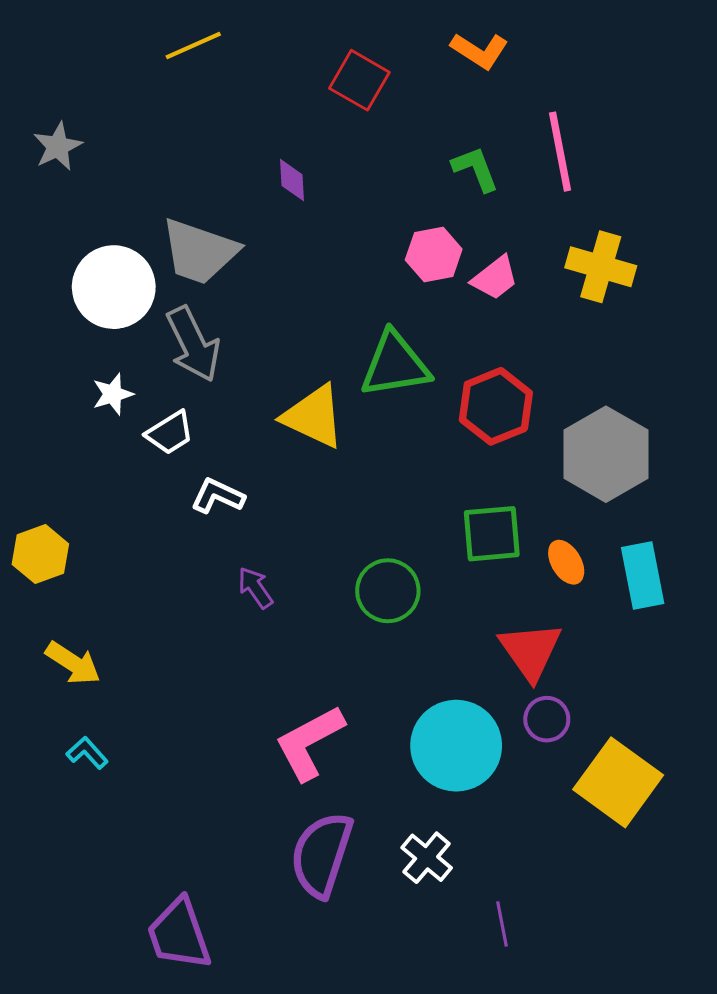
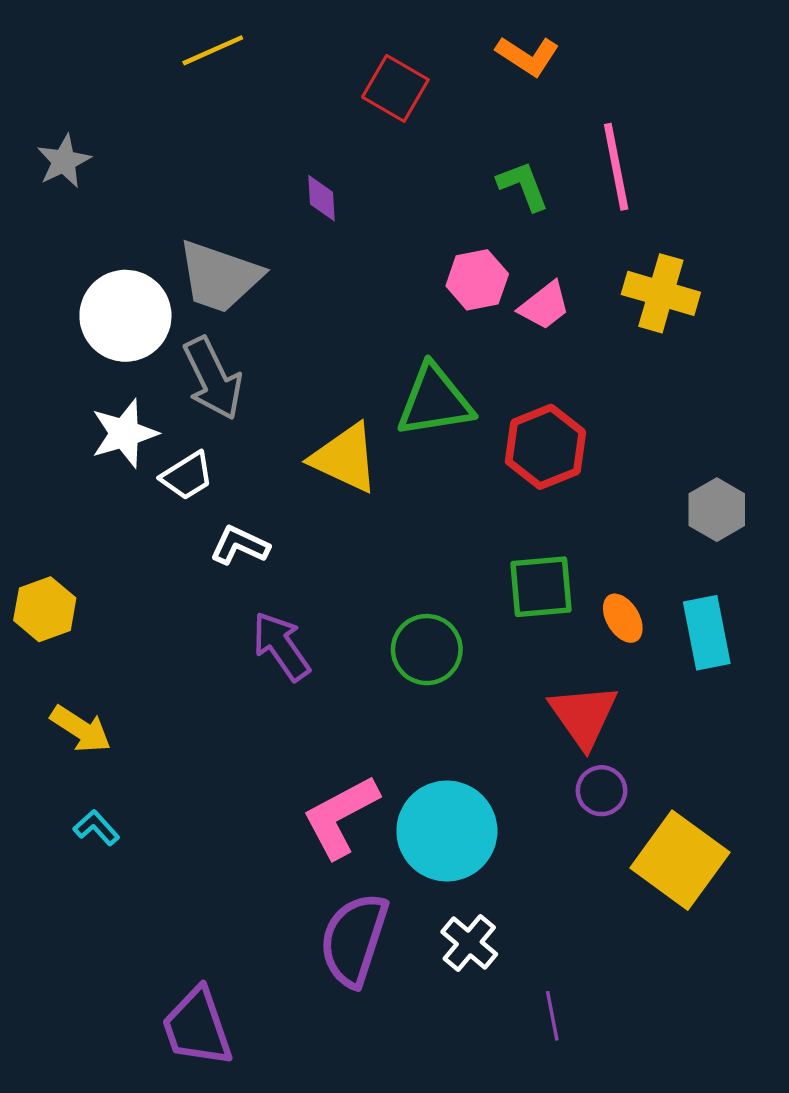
white star: (113, 394) -> (124, 433), size x1.5
gray hexagon: (606, 454) -> (717, 510), moved, size x0.6
purple arrow: (255, 588) -> (281, 646), size x1.5
cyan circle: (456, 746) -> (447, 831), moved

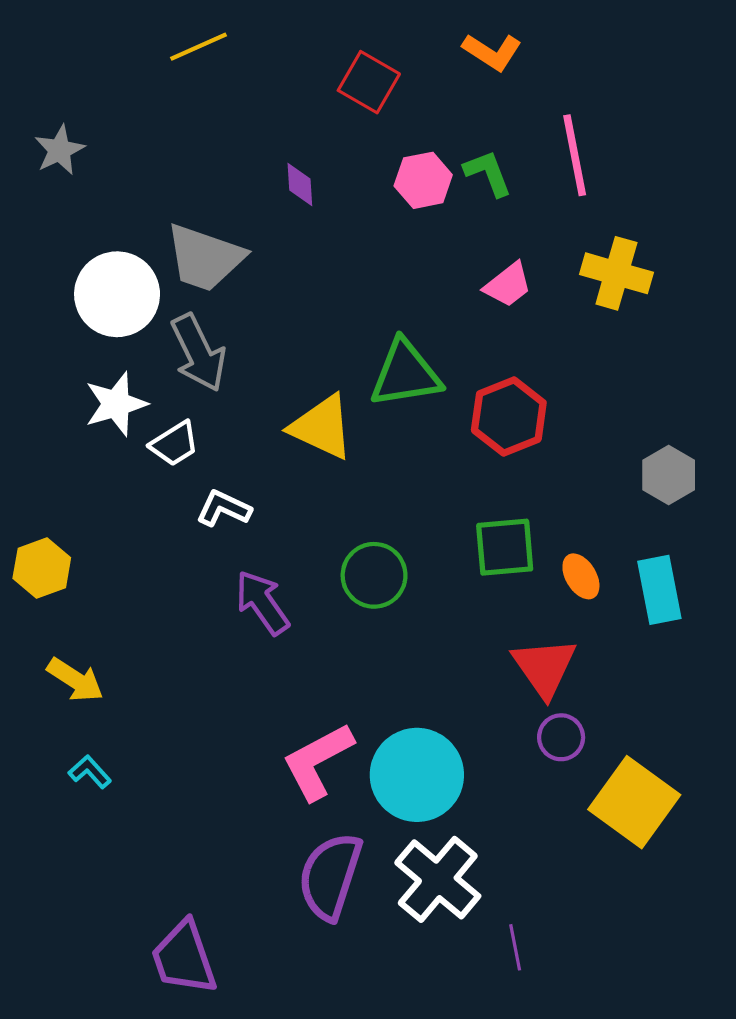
pink hexagon: (477, 280) -> (423, 180), moved
green circle: (427, 650) -> (374, 575), moved
white cross: (469, 943) -> (438, 879), size x1.6

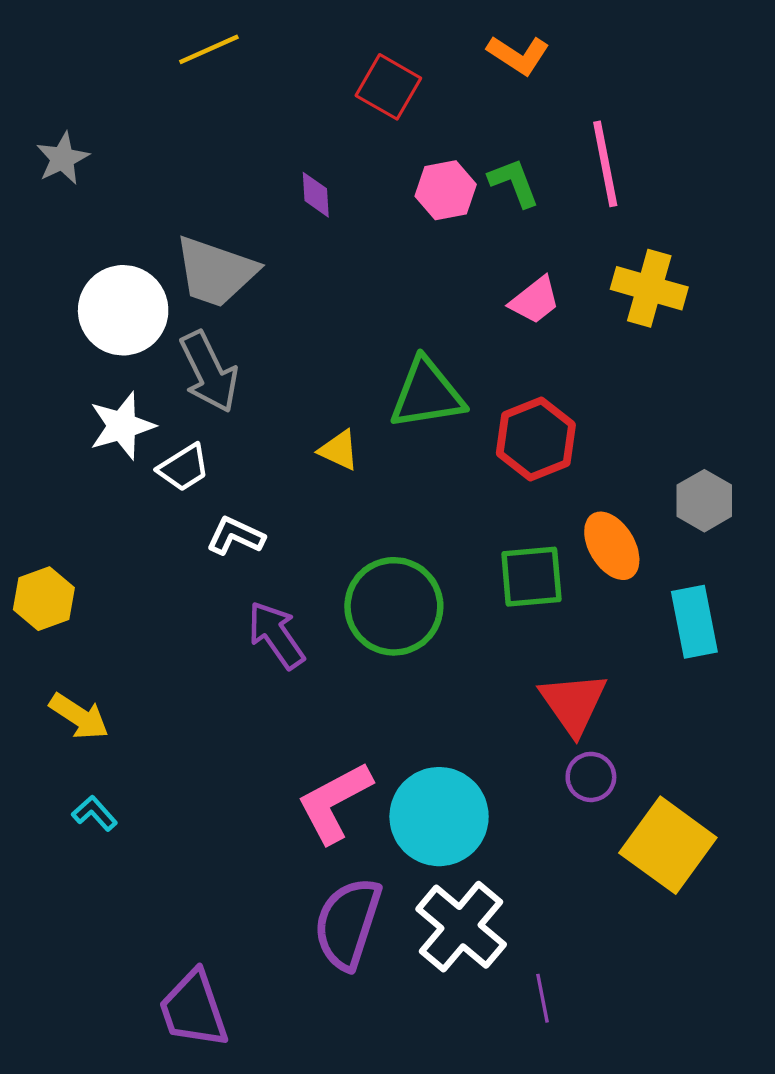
yellow triangle: (322, 427) -> (339, 450), size x0.6
green circle: (374, 575) -> (394, 606), size x1.4
orange ellipse: (581, 576) -> (612, 546), moved, size x1.4

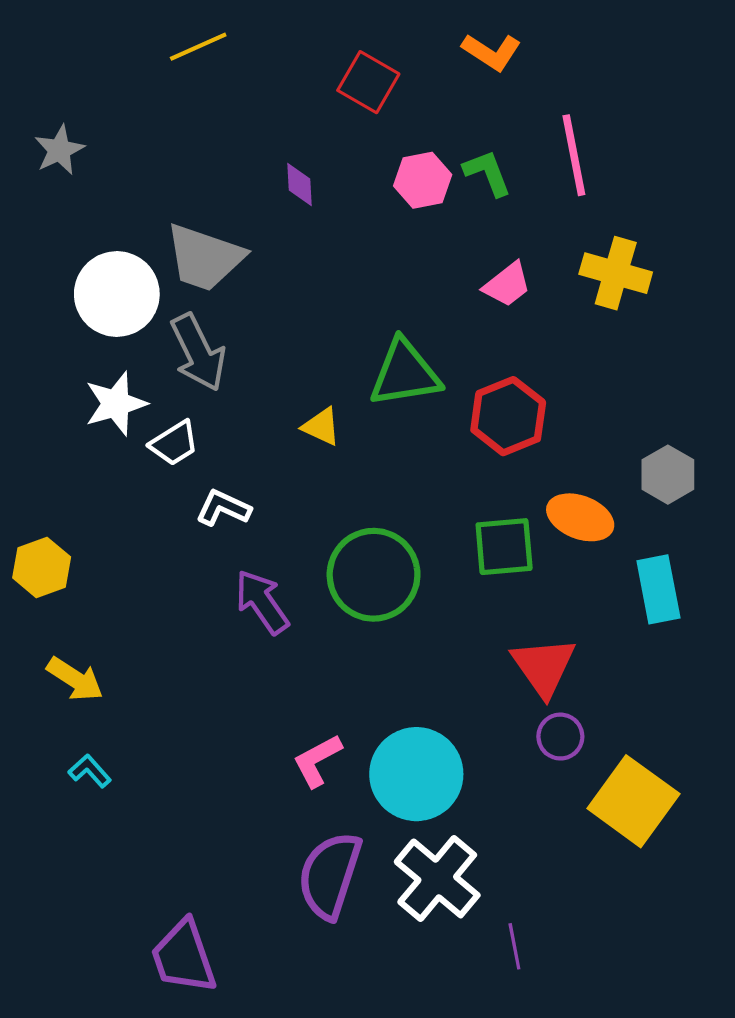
orange ellipse: (612, 546) -> (580, 517), turned -38
pink L-shape: (334, 802) -> (317, 761), size x0.7

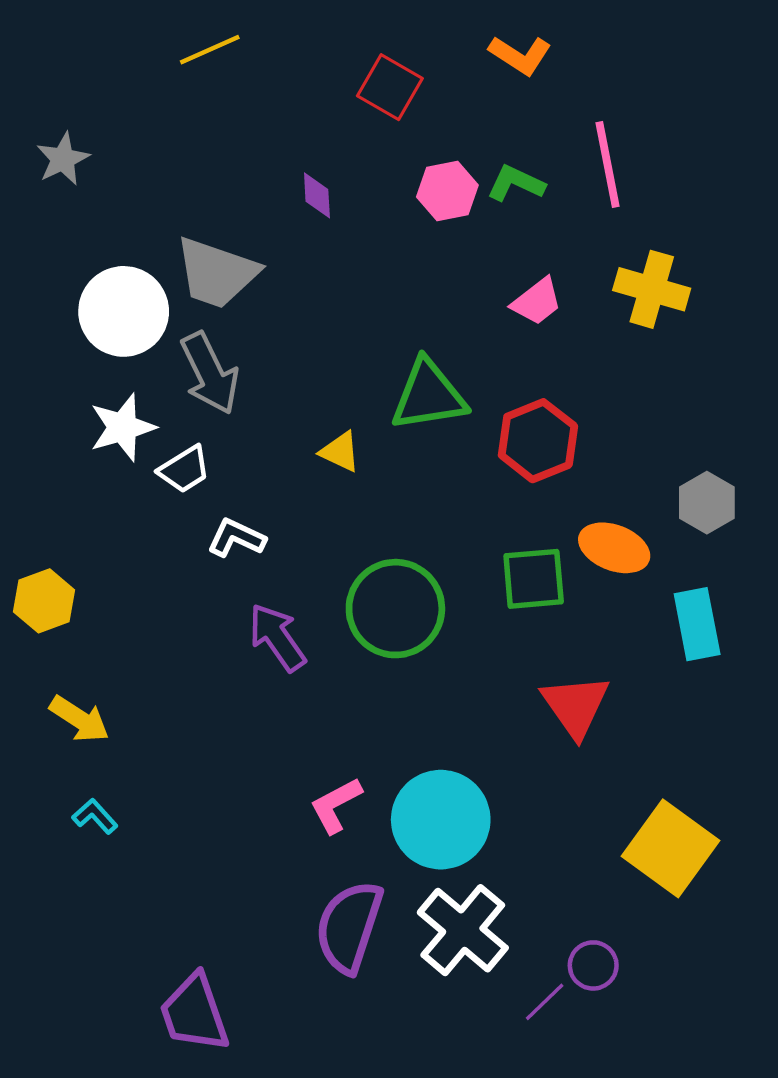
green L-shape: (487, 173) -> (516, 183), turned -44
purple circle: (560, 737) -> (593, 965), moved
purple line: (514, 946) -> (545, 1002), turned 57

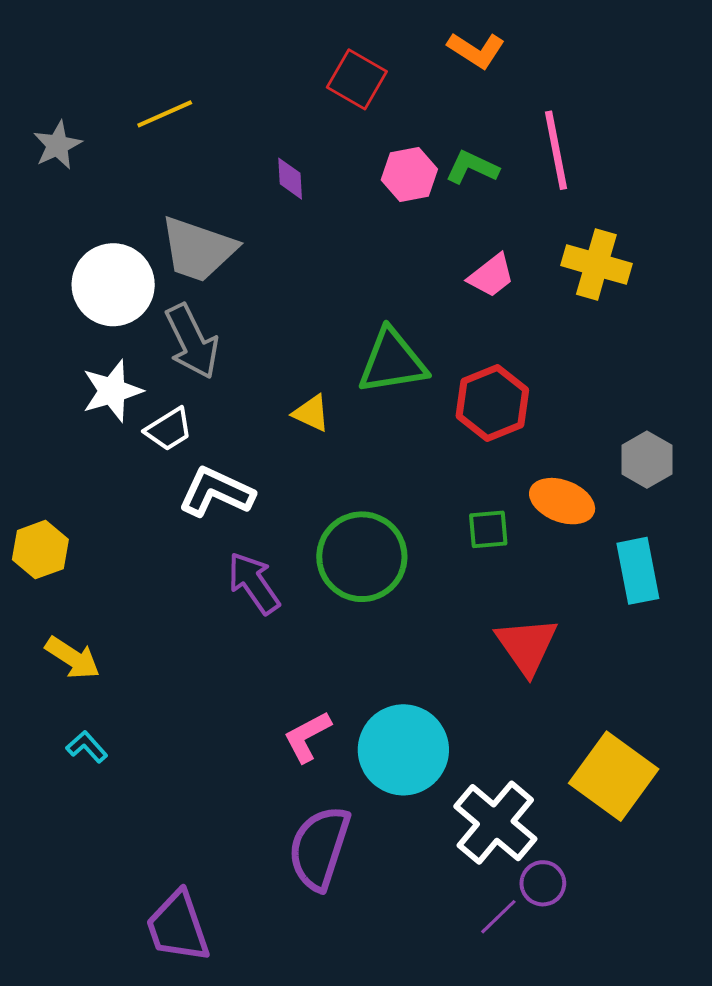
yellow line: (210, 50) -> (165, 114), moved
white L-shape: (236, 538) -> (216, 492), size x1.4
green square: (534, 579) -> (488, 529), size x0.7
white cross: (463, 930) -> (495, 823), moved

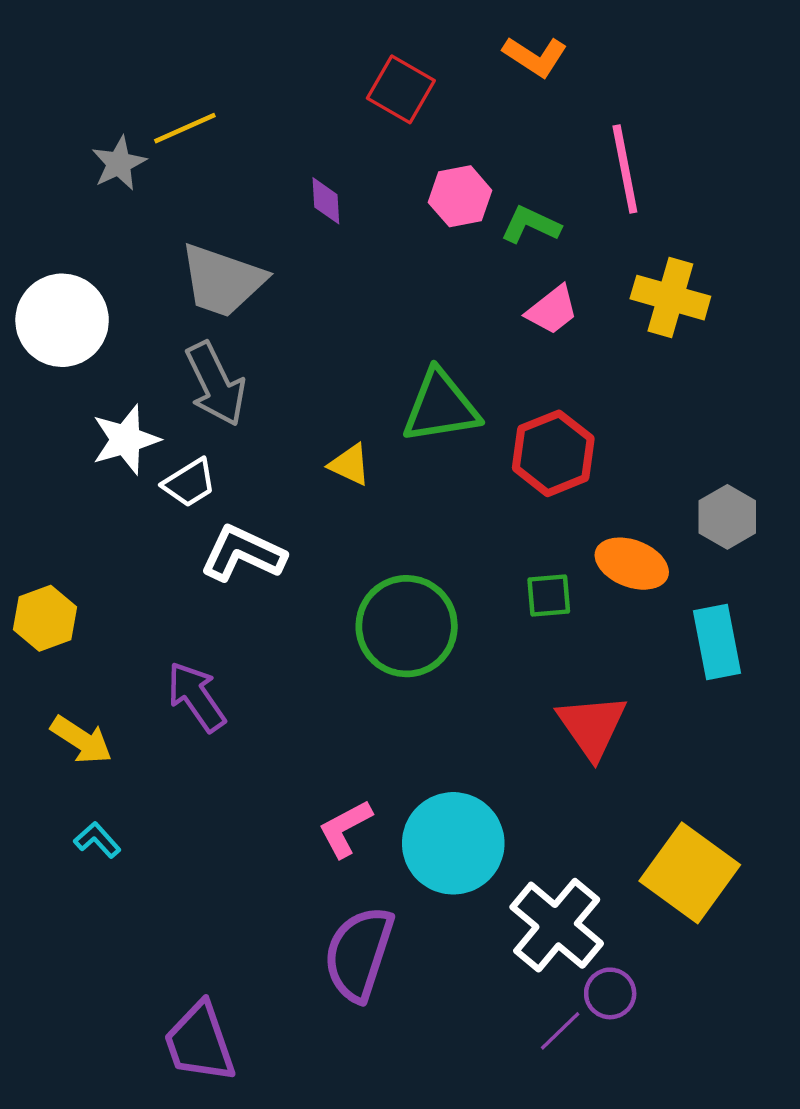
gray star: (58, 145) -> (119, 163), moved
green L-shape: (472, 167) -> (531, 225), moved
white circle: (113, 285) -> (62, 320), moved
purple arrow: (254, 583) -> (196, 697), moved

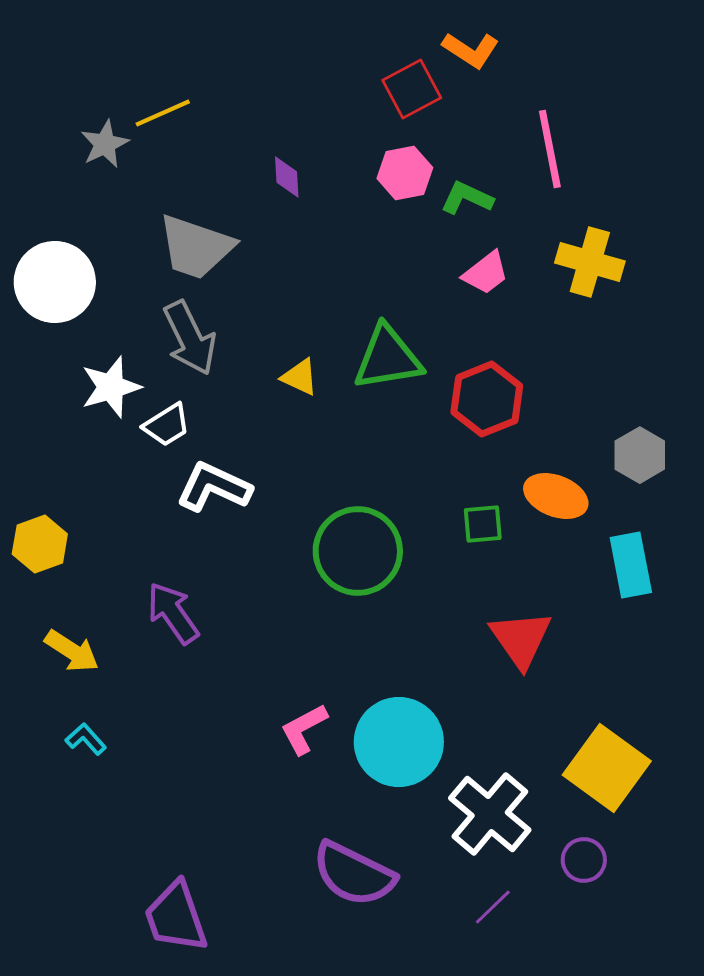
red square: (401, 89) -> (412, 89), moved, turned 32
yellow triangle: (350, 465) -> (300, 377), moved
purple semicircle: (359, 954) -> (354, 874), moved, turned -82
purple circle: (610, 993) -> (584, 860), moved

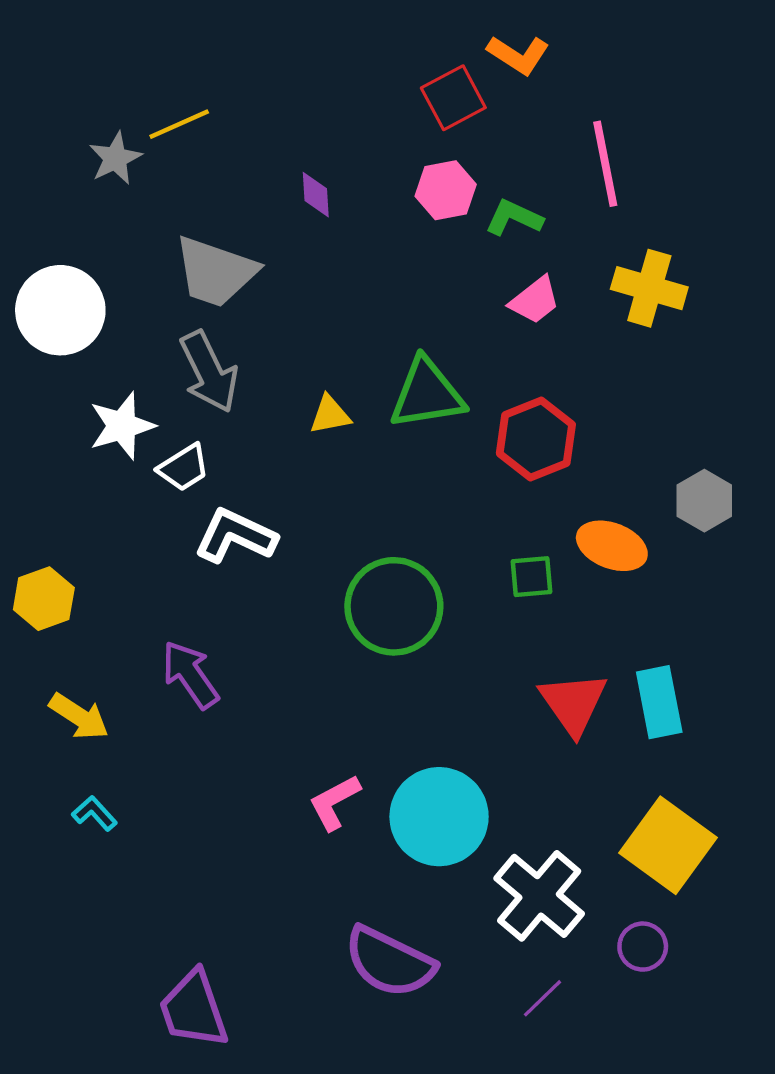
yellow triangle: (300, 377) -> (330, 415), turned -36
cyan rectangle: (631, 565) -> (659, 702), moved

